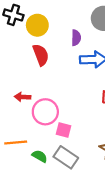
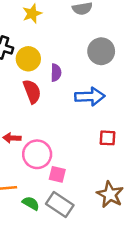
purple semicircle: (76, 38) -> (56, 73), moved

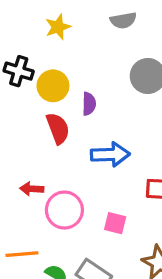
blue arrow: (90, 96) -> (110, 154), moved
pink square: (57, 174) -> (115, 223), moved

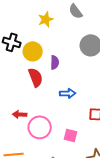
gray semicircle: (123, 20) -> (76, 11), turned 63
yellow star: (58, 27) -> (46, 19), moved
blue arrow: (110, 154) -> (68, 93), size x0.7

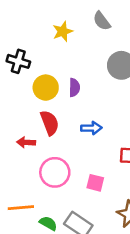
yellow circle: (33, 51) -> (46, 88), moved
red semicircle: (36, 77) -> (50, 123), moved
red arrow: (20, 114) -> (26, 142), moved

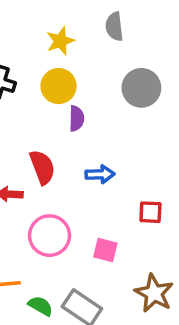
gray semicircle: (102, 21) -> (114, 27), turned 30
yellow circle: (46, 88) -> (59, 86), moved

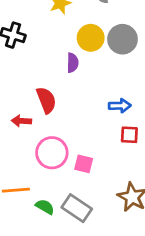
yellow circle: (59, 86) -> (91, 38), moved
blue arrow: (100, 174) -> (120, 106), moved
pink square: (105, 250) -> (84, 164), moved

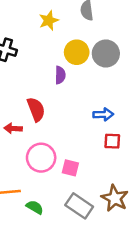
gray rectangle: (77, 208) -> (79, 206), moved

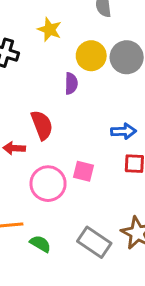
yellow star: (49, 20) -> (50, 30), moved, turned -30
pink square: (70, 168) -> (83, 171), moved

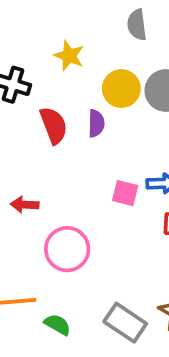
red semicircle: (42, 125) -> (54, 125), moved
pink square: (83, 171) -> (125, 193), moved

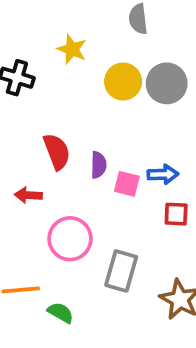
purple semicircle: (96, 123) -> (98, 165), moved
red semicircle: (54, 125) -> (57, 152), moved
gray rectangle: (125, 323) -> (121, 271), moved, turned 72

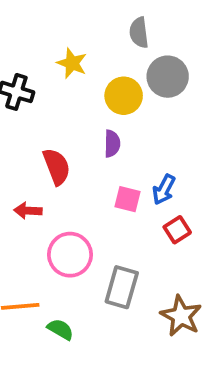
gray circle: (167, 83) -> (168, 77), moved
purple semicircle: (98, 165) -> (112, 144), moved
blue arrow: (163, 174) -> (164, 190), turned 120
red square: (176, 214) -> (177, 230), turned -36

